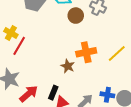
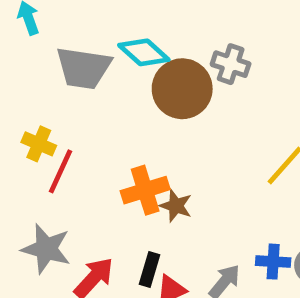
brown circle: (76, 16) -> (182, 89), size x1.6
orange cross: (86, 52) -> (145, 190), moved

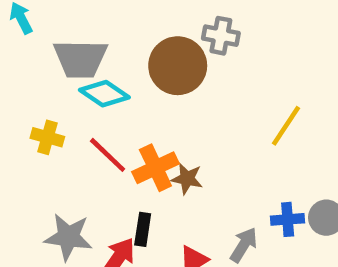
cyan diamond: (144, 52) -> (104, 94), moved
red line: (61, 171) -> (108, 155), moved, turned -63
black rectangle: (150, 269) -> (143, 229), moved

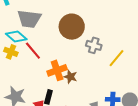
gray cross: (221, 36) -> (94, 45), moved
cyan diamond: (104, 94) -> (16, 37), moved
red line: (108, 155) -> (33, 51), moved

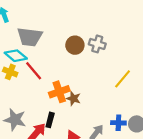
brown circle: (72, 27) -> (75, 45), size x0.7
gray cross: (94, 45) -> (97, 44), moved

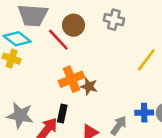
brown circle: (75, 45) -> (73, 25), moved
red line: (34, 71) -> (58, 40), moved

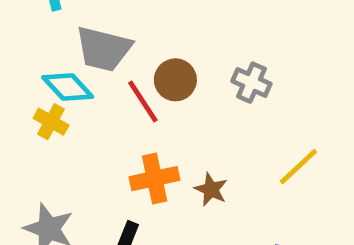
brown star: (89, 86) -> (211, 189), moved

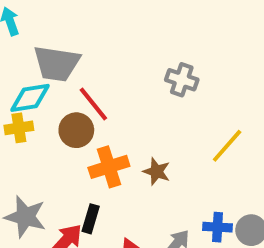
brown circle: (175, 80) -> (76, 130), moved
cyan diamond: (68, 87) -> (30, 98), turned -51
yellow cross: (51, 122) -> (19, 128), turned -32

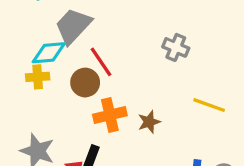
gray trapezoid: (57, 63) -> (73, 26), turned 120
yellow line: (227, 146) -> (209, 105), turned 64
brown star: (157, 171) -> (149, 122), turned 30

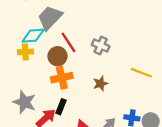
gray cross: (176, 47) -> (101, 45), moved
orange cross: (110, 115) -> (62, 78), moved

